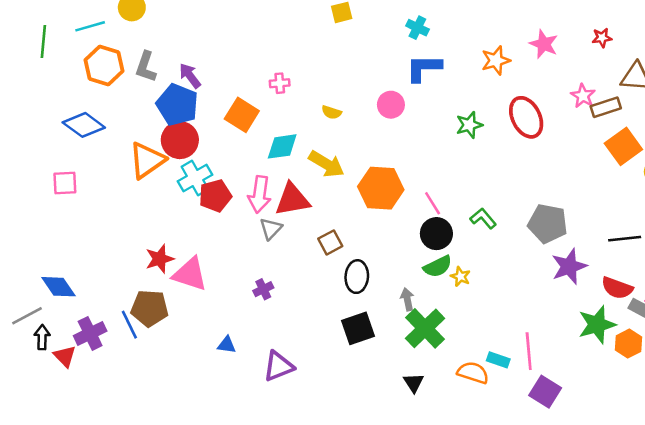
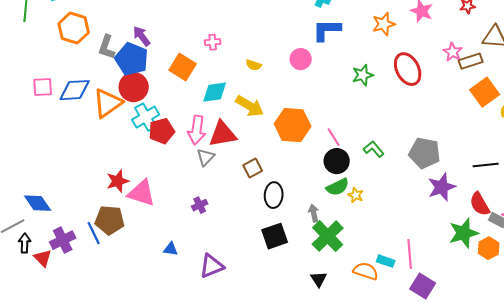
gray L-shape: (146, 67) -> (107, 47), moved
blue diamond: (84, 125) -> (75, 90), moved, turned -40
pink square: (65, 183) -> (43, 87), moved
red semicircle: (617, 288) -> (480, 204), turned 40

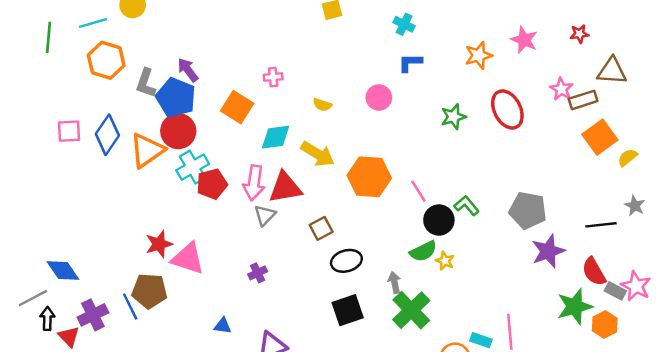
blue L-shape: (327, 30) -> (410, 63), size x0.7
blue diamond: (75, 90) -> (107, 135), turned -52
black circle: (337, 161) -> (439, 220), moved
black ellipse: (274, 195) -> (346, 261), turned 70

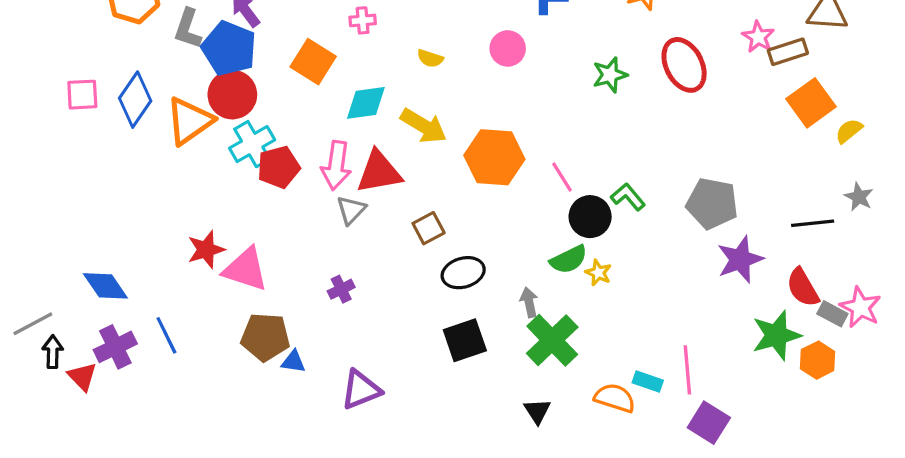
blue diamond: (63, 270) -> (105, 286), moved
brown pentagon: (149, 291) -> (265, 337), moved

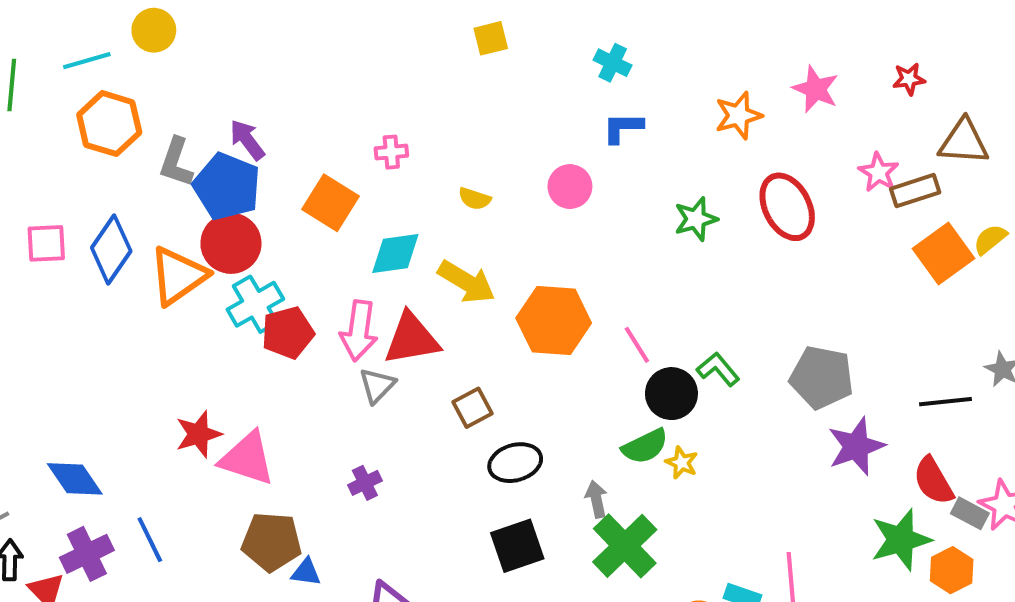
yellow semicircle: (849, 131) -> (990, 239), moved

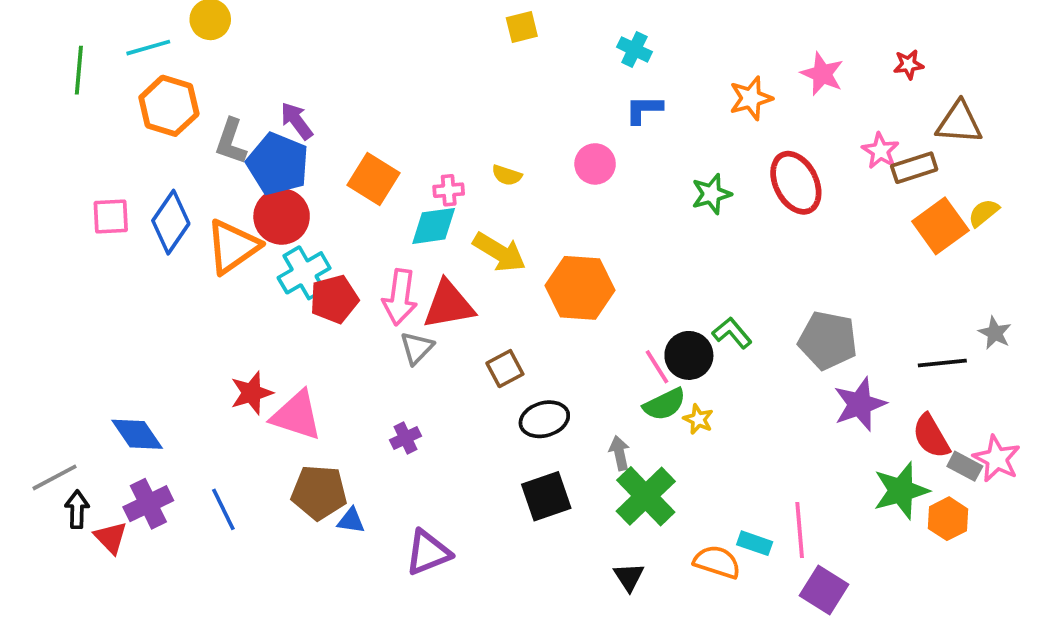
pink cross: (391, 152) -> (449, 190), moved
pink line: (637, 345) -> (657, 367), moved
blue line: (150, 540) -> (223, 509), moved

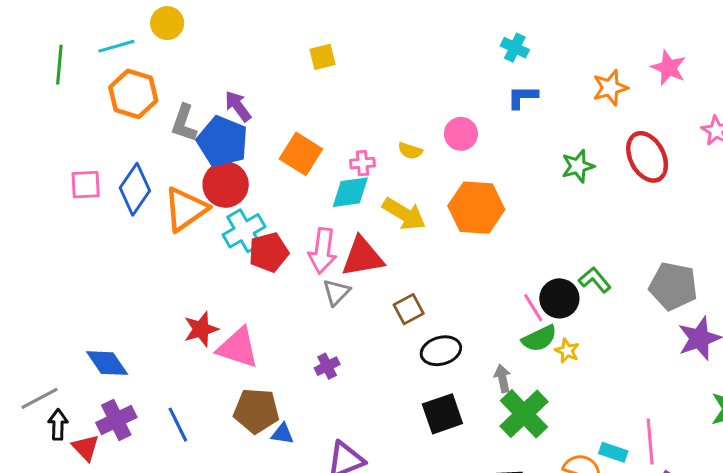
yellow square: (522, 27) -> (322, 57), moved
pink circle: (595, 164) -> (461, 134), moved
orange hexagon: (580, 288) -> (476, 208), moved

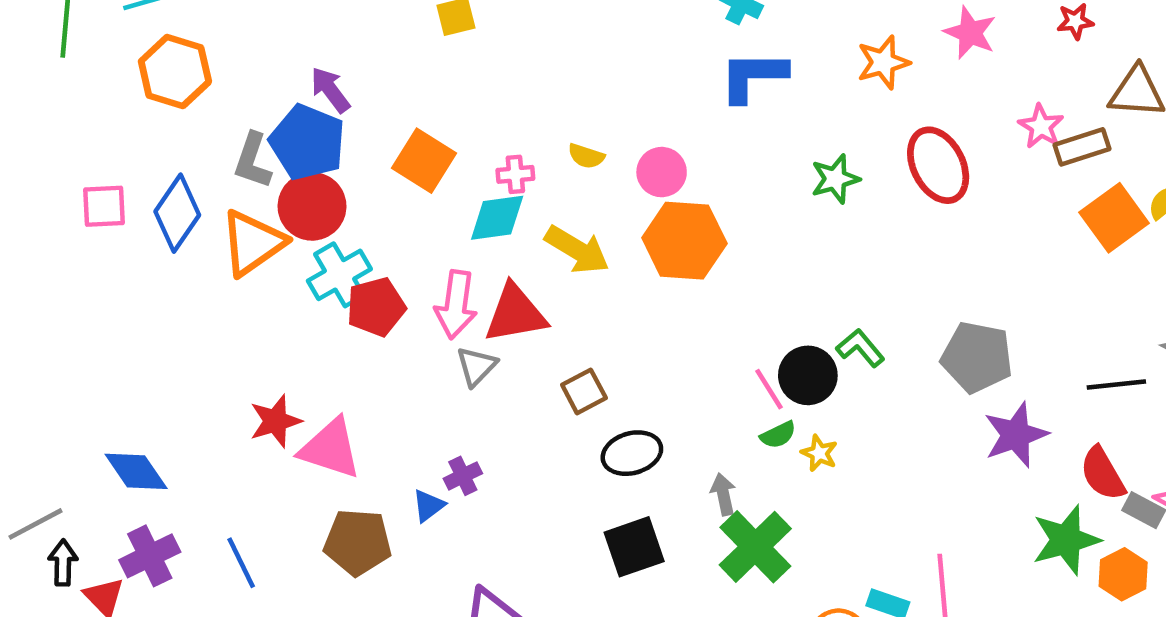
blue L-shape: (522, 97) -> (753, 76), size x1.5
gray L-shape: (184, 123) -> (253, 161), moved
pink circle: (461, 134) -> (662, 172), moved
green semicircle: (539, 338) -> (778, 435), size x0.7
blue triangle: (282, 434) -> (429, 506), moved, turned -45

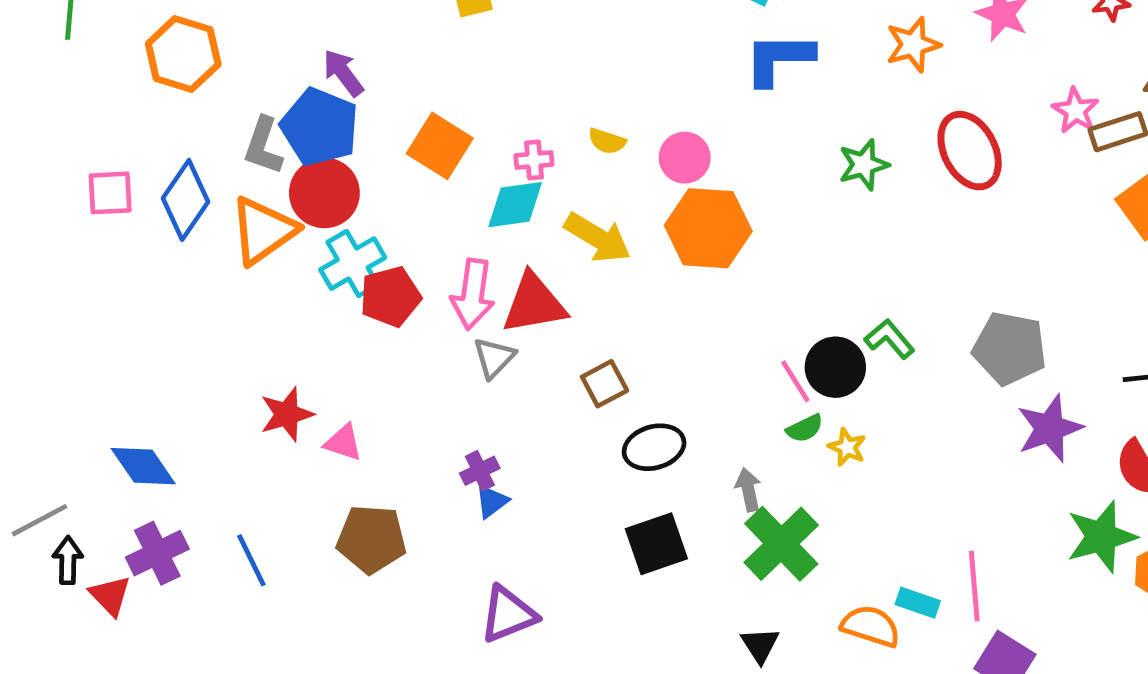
pink triangle: (330, 449) -> (343, 443), size x0.6
blue triangle: (429, 506) -> (492, 501), moved

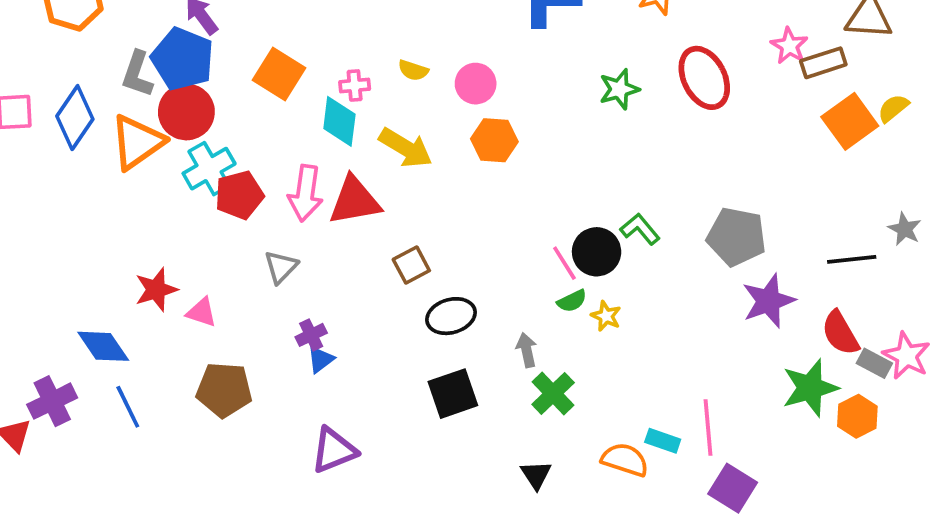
cyan diamond: (515, 205) -> (339, 121), turned -75
orange hexagon: (708, 228) -> (494, 140), size x0.7
gray triangle: (494, 358) -> (281, 267), moved
blue diamond: (143, 466) -> (103, 346), moved
green cross: (781, 544) -> (553, 394), size x0.7

